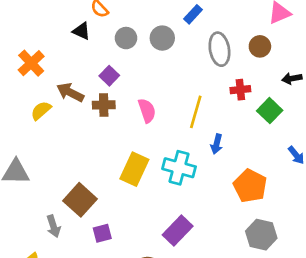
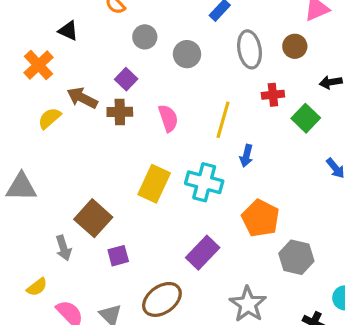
black triangle: (81, 31) -> (68, 31), moved
gray circle: (162, 38) -> (187, 54), moved
orange pentagon: (250, 186) -> (260, 218), moved

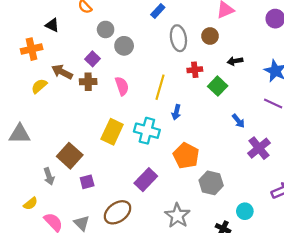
gray circle: (187, 54) -> (124, 46), moved
orange cross: (39, 65) -> (32, 49), turned 30

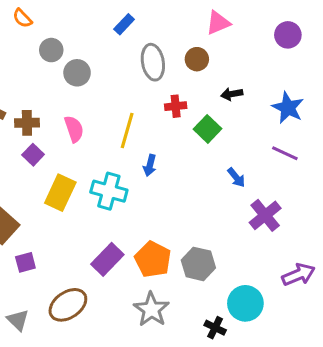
purple square: (92, 59) -> (33, 155), moved
orange pentagon: (186, 156) -> (153, 259), moved
cyan circle: (245, 211) -> (245, 303), size x1.5

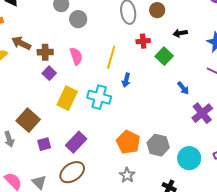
purple rectangle: (107, 259) -> (76, 142), moved
cyan circle: (245, 303) -> (189, 158), moved
gray star: (151, 309) -> (127, 175), size x0.7

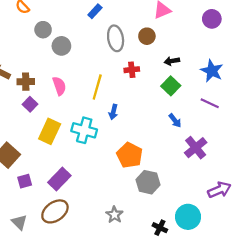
green square: (164, 56) -> (171, 86), moved
orange pentagon: (128, 142) -> (130, 155), moved
cyan circle: (189, 158) -> (188, 217), moved

